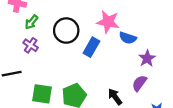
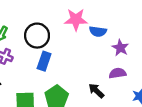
blue rectangle: (91, 47) -> (44, 61), moved
purple semicircle: (139, 83) -> (117, 73), turned 56

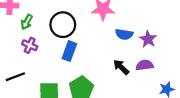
blue semicircle: (98, 31) -> (124, 34), moved
black arrow: (96, 91) -> (121, 67), moved

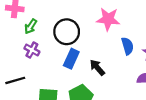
blue semicircle: (124, 34) -> (127, 46), turned -120
black arrow: (121, 67) -> (97, 68), moved

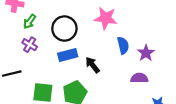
blue rectangle: (71, 59) -> (68, 55), turned 48

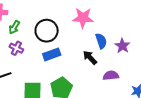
black arrow: (93, 65) -> (90, 57), moved
purple semicircle: (139, 78) -> (111, 75), moved

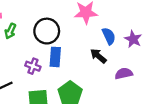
purple cross: (16, 48) -> (33, 66), moved
blue rectangle: (52, 54) -> (55, 57), turned -60

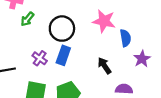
blue semicircle: (109, 36) -> (125, 38), moved

